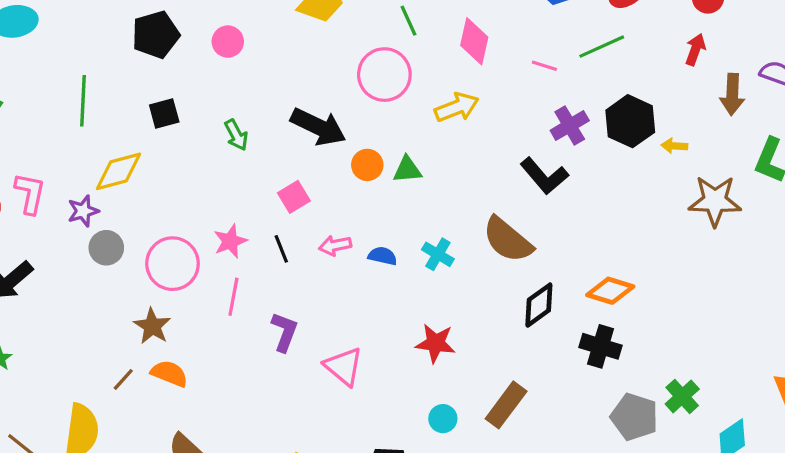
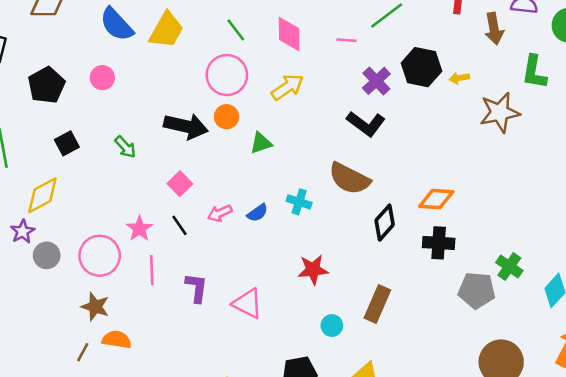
orange circle: (367, 165) -> (227, 117), moved
blue semicircle: (383, 256) -> (257, 213), turned 145

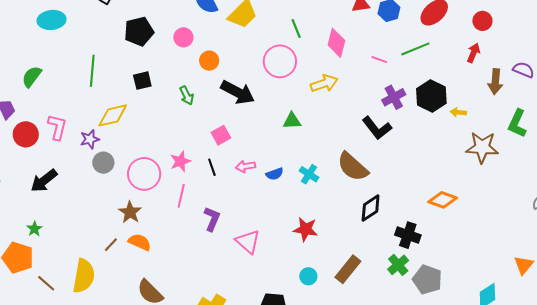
orange circle: (227, 117) -> (209, 61), moved
orange diamond: (436, 199) -> (443, 200), moved
green cross: (509, 267) -> (398, 265), moved

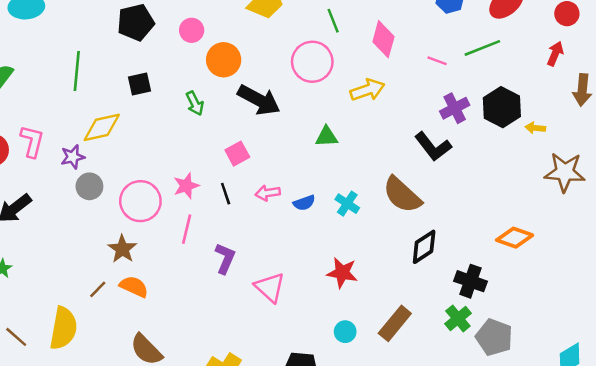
orange circle: (209, 61) -> (224, 60), size x1.4

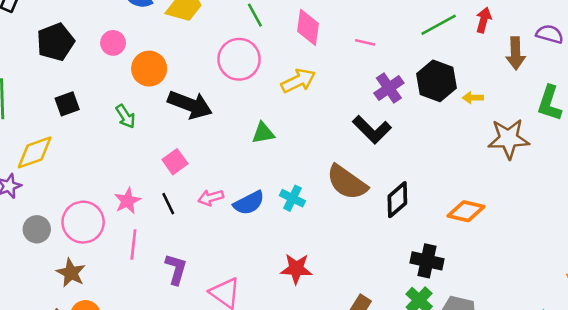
green line: (482, 48) -> (439, 25), moved
gray circle: (89, 186) -> (37, 229), moved
blue semicircle: (304, 203) -> (249, 203), size x1.4
black diamond: (424, 247) -> (397, 200), moved

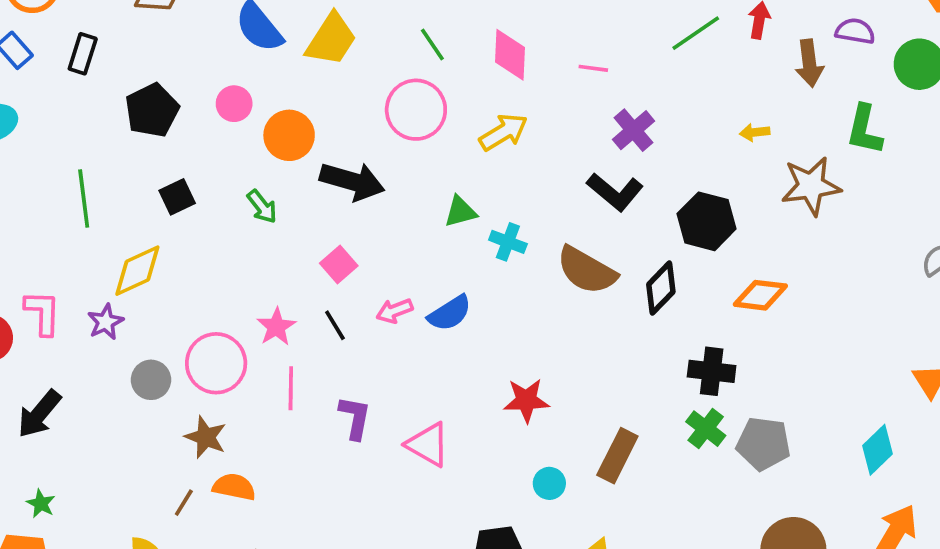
black hexagon: (436, 81) -> (707, 221), moved
cyan cross: (293, 198) -> (508, 242), moved

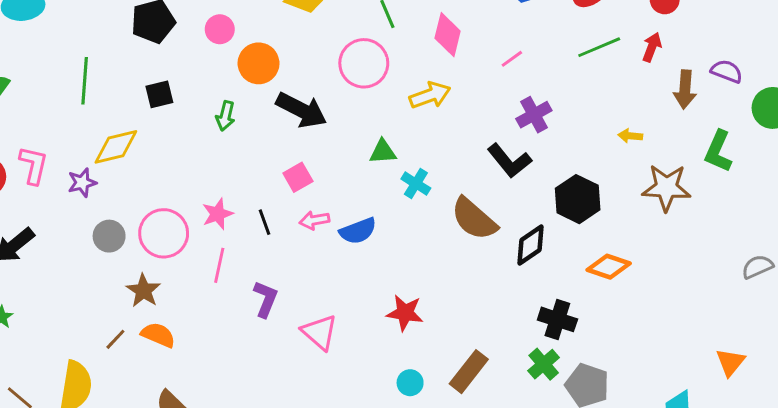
pink line: (593, 68) -> (512, 59), turned -55
green arrow: (262, 207) -> (225, 116), turned 40
pink square: (339, 265) -> (298, 177), moved

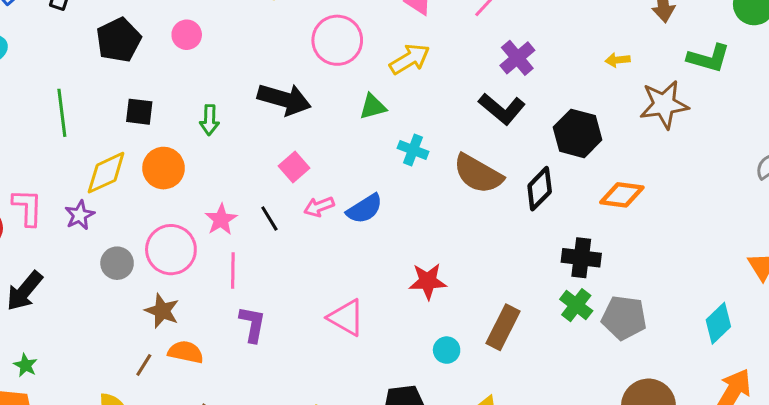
orange circle: (259, 63) -> (164, 168), moved
black square: (159, 94) -> (139, 112), turned 32
green L-shape: (718, 151) -> (709, 58), turned -87
green triangle: (383, 152) -> (373, 107), moved
purple L-shape: (266, 299) -> (252, 324), moved

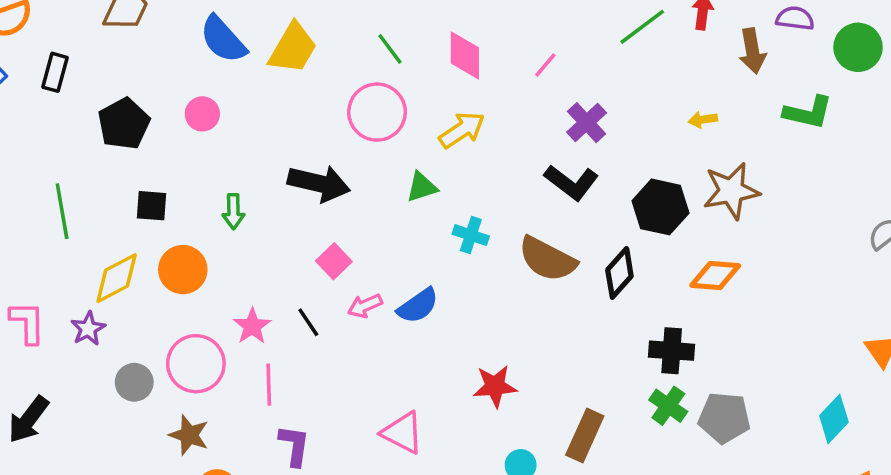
brown star: (664, 105) -> (731, 191), moved

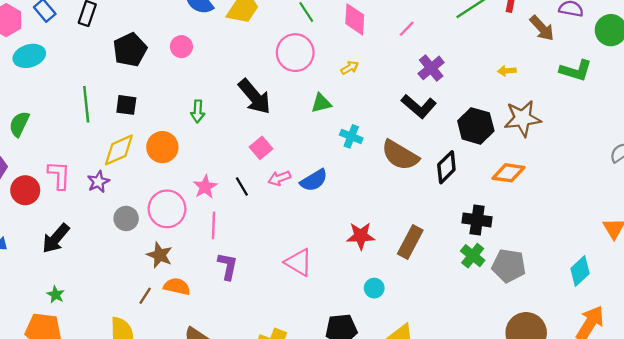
brown arrow: (752, 51) -> (542, 28), turned -36
yellow arrow: (462, 130) -> (350, 68), size x0.6
black arrow: (319, 183) -> (254, 97), turned 33
black square: (152, 206) -> (126, 105), moved
brown rectangle: (585, 435) -> (410, 242), moved

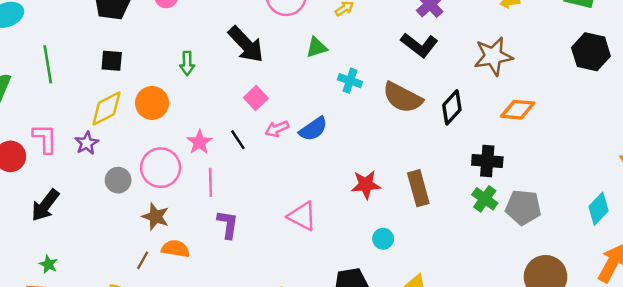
green line: (86, 104) -> (48, 64), moved
brown star: (523, 118) -> (493, 56), moved
black hexagon: (476, 126) -> (591, 52), moved
brown rectangle: (410, 242) -> (418, 188), turned -40

